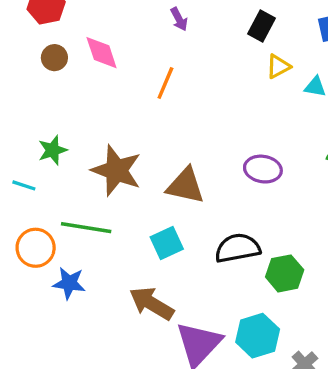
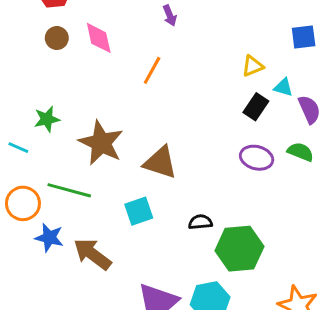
black rectangle: (261, 26) -> (256, 107), moved
purple ellipse: (263, 169) -> (257, 158), moved
black semicircle: (238, 248) -> (200, 222), size x0.6
green hexagon: (285, 273) -> (239, 249), size x1.4
brown arrow: (152, 303) -> (92, 254), moved

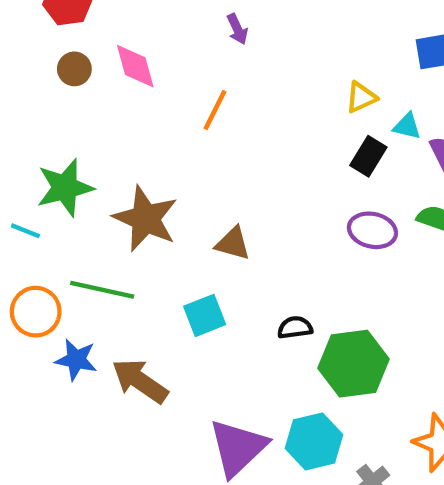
green star: (47, 119) -> (65, 188), size x1.5
brown triangle: (160, 163) -> (233, 243), size x0.7

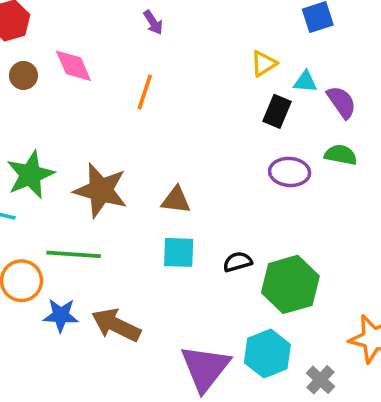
cyan square: (205, 315) -> (179, 252), moved, turned 32

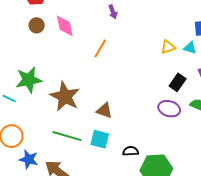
cyan triangle: (305, 82) -> (190, 48), moved
black rectangle: (277, 111) -> (178, 82), moved
green line: (74, 254) -> (67, 136), moved

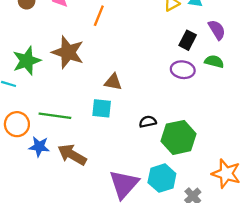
brown star: (65, 96) -> (68, 52), moved
green line: (67, 136) -> (55, 116), moved
cyan square: (100, 139) -> (102, 108), moved

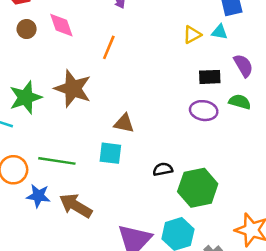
black rectangle: (188, 40) -> (210, 77), turned 60

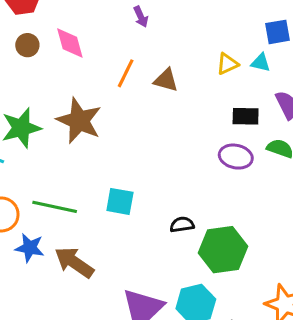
brown triangle: (124, 123) -> (166, 80), moved

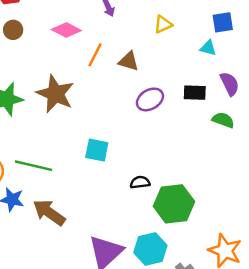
pink diamond: (70, 43) -> (66, 30), moved, turned -48
yellow triangle: (227, 64) -> (163, 24), moved
purple ellipse: (236, 157) -> (150, 99), moved, turned -44
cyan square: (120, 201) -> (97, 150), moved

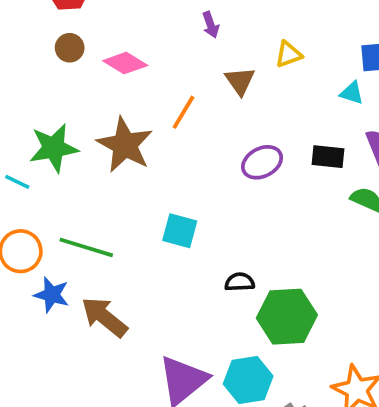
pink diamond: (66, 30) -> (125, 63), moved
orange line: (95, 55) -> (183, 112), moved
brown triangle: (129, 61) -> (240, 81), moved, turned 35

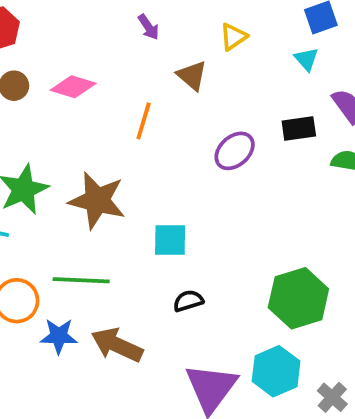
cyan triangle: (352, 93) -> (306, 59), turned 45
brown star: (125, 145) -> (97, 200), moved
black semicircle: (240, 282) -> (188, 301), moved

